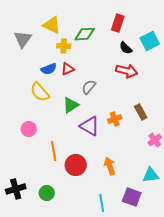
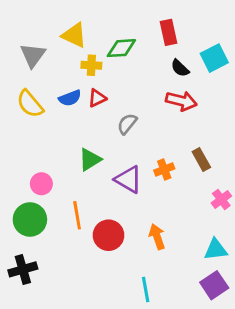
red rectangle: (118, 23) -> (168, 32), turned -30
yellow semicircle: (40, 92) -> (30, 104), moved
green triangle: (71, 105) -> (90, 159), moved
green circle: (47, 193) -> (30, 219), moved, size x1.5
purple square: (132, 197) -> (214, 285), moved, turned 36

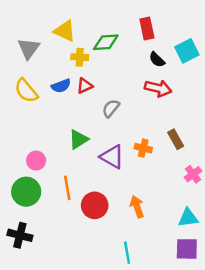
orange cross: (164, 169) -> (143, 148), turned 35
black cross: (23, 269) -> (20, 235), turned 30
purple square: (214, 285) -> (187, 249), turned 35

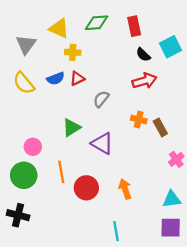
green diamond: (106, 42) -> (97, 23), moved
red arrow: (158, 88) -> (144, 81), turned -30
orange cross: (143, 148) -> (139, 120), moved

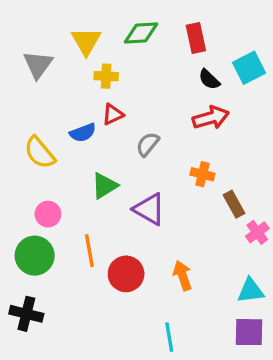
yellow triangle: (59, 28) -> (86, 41), turned 35
blue semicircle: (56, 79) -> (83, 133), moved
yellow semicircle: (24, 83) -> (40, 153), moved
brown rectangle: (160, 127) -> (234, 204), moved

